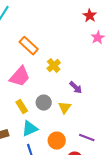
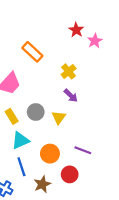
red star: (90, 16) -> (76, 30), moved
orange rectangle: (29, 46) -> (32, 52), moved
yellow cross: (54, 66) -> (69, 71), moved

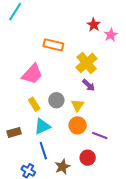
orange rectangle: (32, 52) -> (53, 45), turned -30
yellow cross: (69, 71) -> (87, 63), size x1.5
orange circle: (50, 154) -> (78, 125), moved

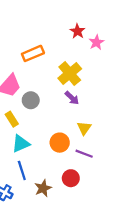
orange rectangle: (53, 45) -> (33, 53), turned -36
gray circle: (56, 100) -> (31, 100), moved
yellow triangle: (78, 105) -> (84, 128), moved

